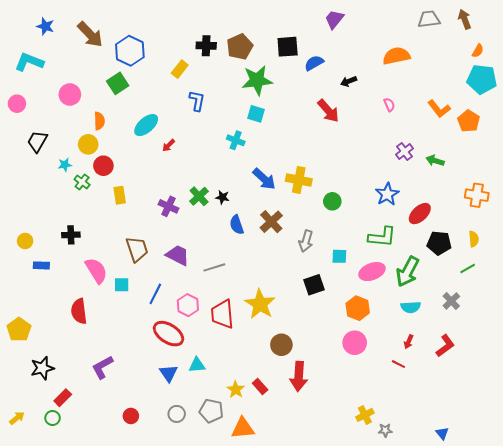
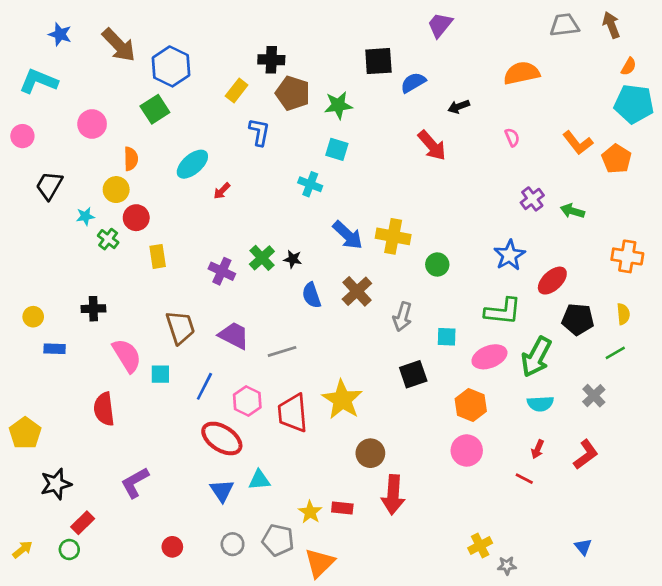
brown pentagon: (240, 47) -> (293, 93), moved, turned -30
green star: (257, 80) -> (338, 105), size x0.7
red rectangle: (260, 386) -> (342, 508), turned -42
orange triangle: (243, 428) -> (320, 563), turned -40
blue triangle: (442, 433) -> (583, 547), moved

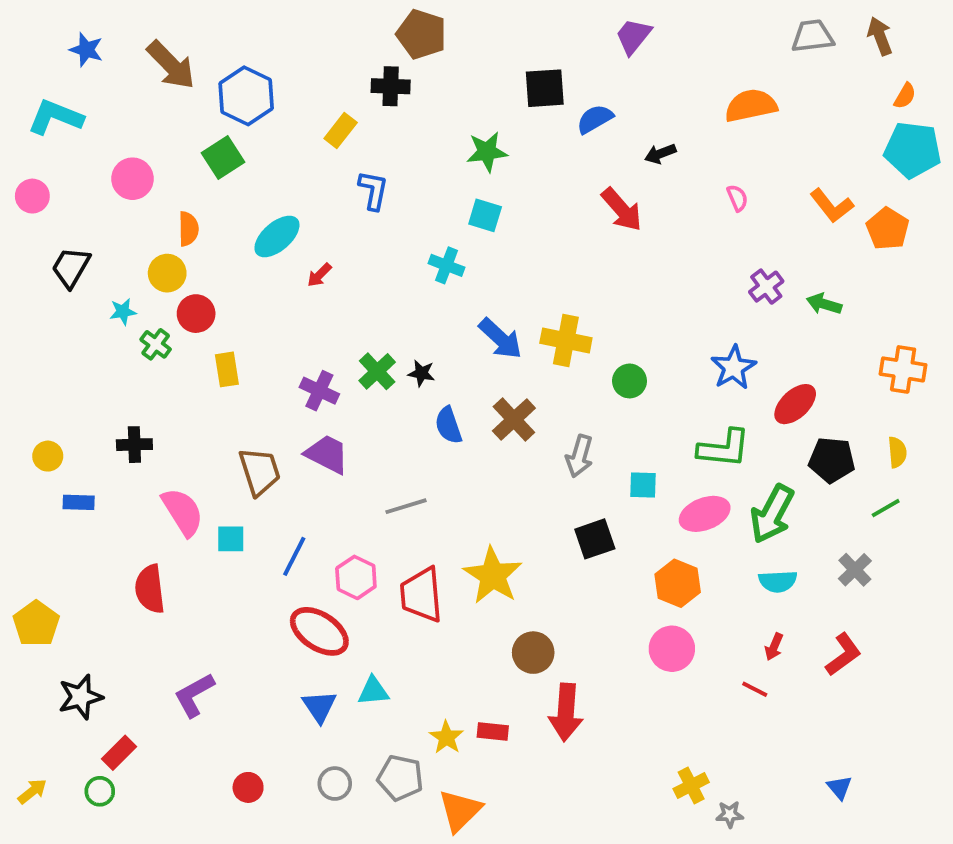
brown pentagon: (293, 93) -> (421, 34), moved
purple trapezoid: (234, 335) -> (327, 454), moved

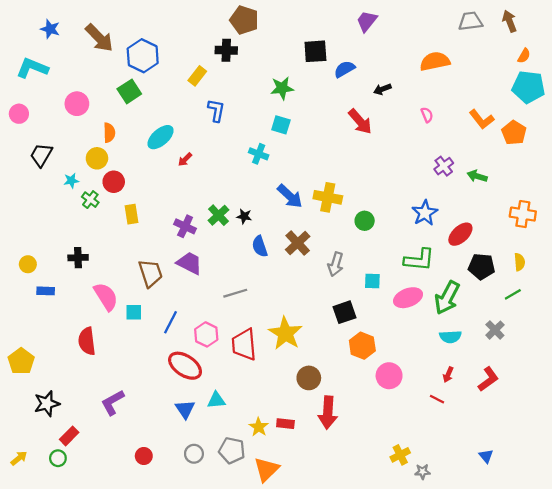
orange hexagon: (678, 583) -> (362, 346), moved

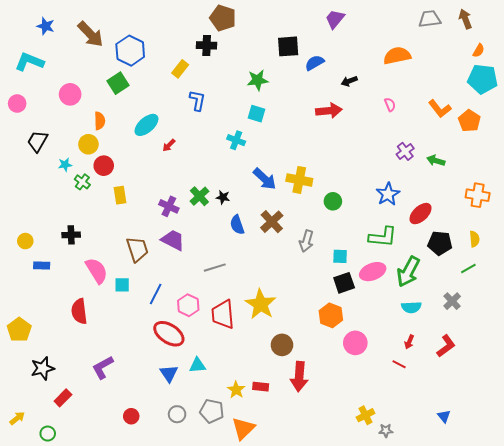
red arrow: (360, 122) -> (329, 111), turned -55
black square: (344, 312) -> (344, 283), moved
green circle: (58, 458) -> (48, 434), moved

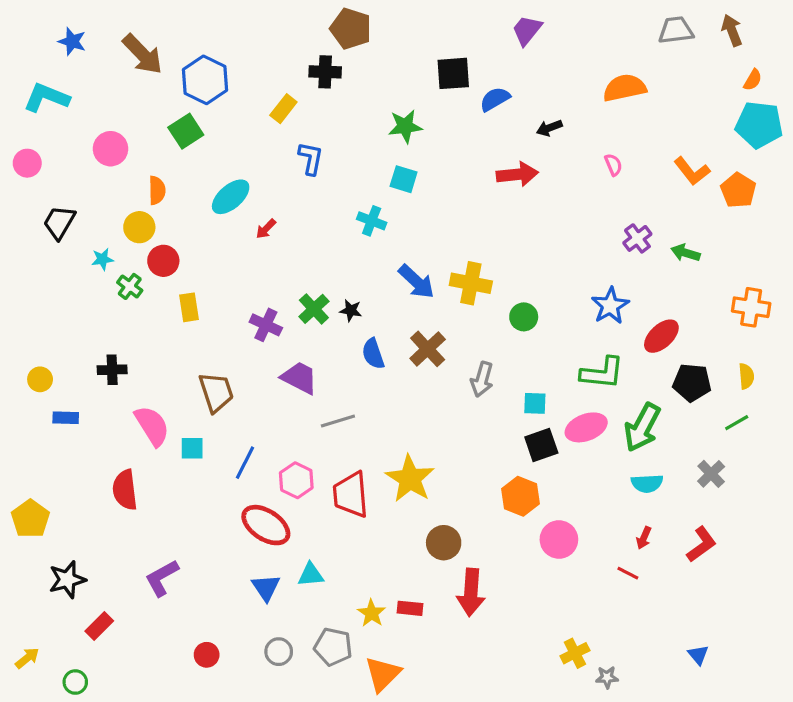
purple trapezoid: (173, 240) -> (299, 378), moved

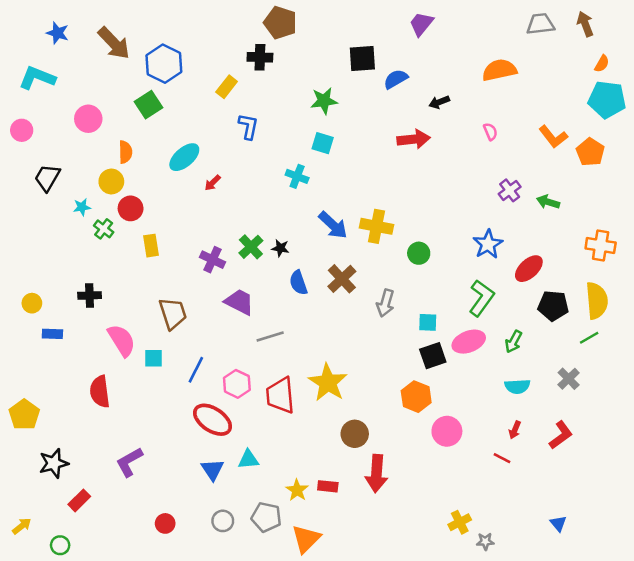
green L-shape: (602, 373) -> (481, 298), turned -60
yellow semicircle: (746, 376) -> (597, 301), size x1.8
green arrow: (642, 427) -> (514, 342), size x0.6

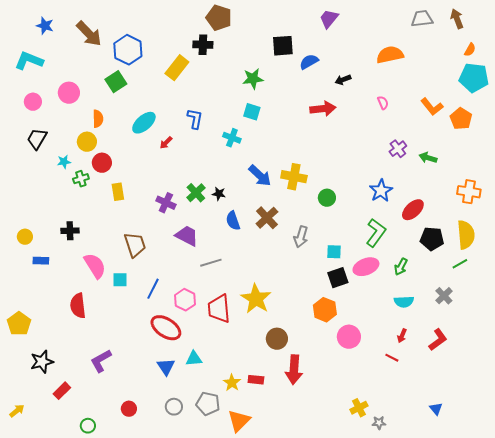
yellow rectangle: (227, 87) -> (177, 68), size x1.4
blue L-shape: (248, 126) -> (195, 119), moved
pink circle: (22, 130) -> (33, 102), moved
green cross: (104, 229) -> (81, 179), turned 35
green circle: (60, 545) -> (88, 426), moved

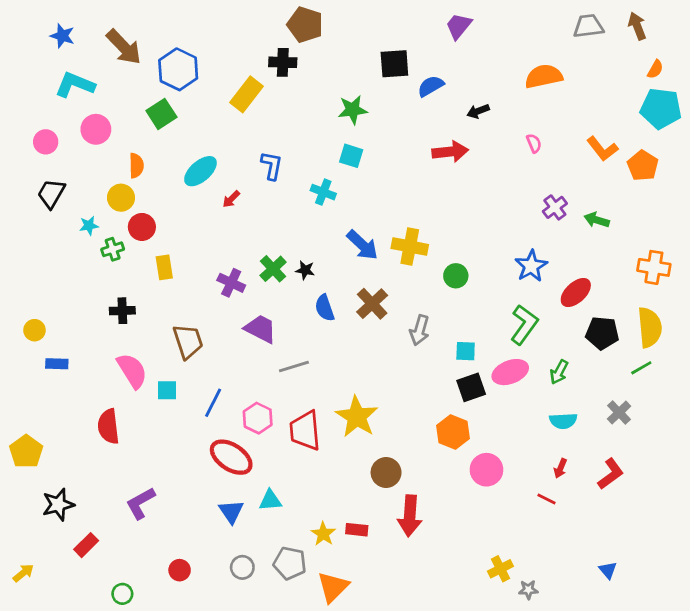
cyan L-shape: (29, 61) -> (75, 85), moved
black cross: (70, 231) -> (122, 311), moved

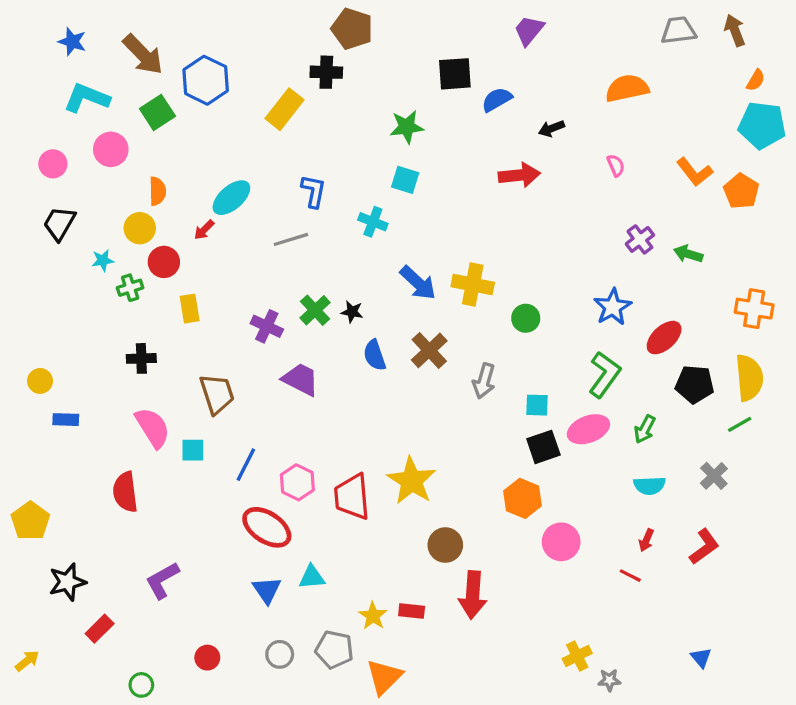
green square: (161, 114) -> (157, 112), moved
red arrow: (231, 199) -> (204, 230), moved
gray line: (294, 366) -> (291, 239), moved

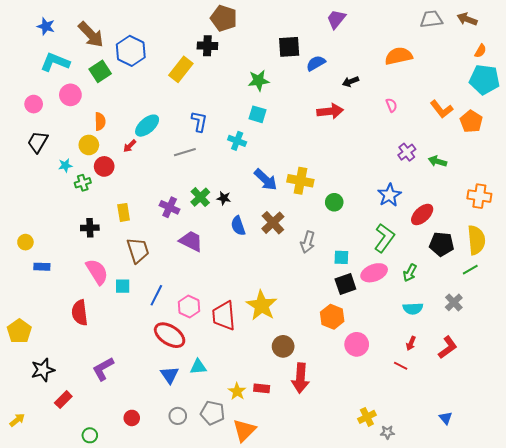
brown arrow: (735, 30) -> (467, 19), turned -48
yellow rectangle: (190, 309) -> (124, 212), moved

